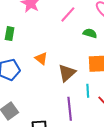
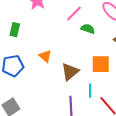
green semicircle: (90, 33) -> (88, 29), moved

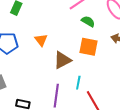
orange square: (101, 64) -> (89, 47), moved

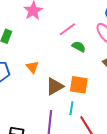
orange square: (89, 47) -> (79, 85), moved

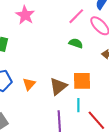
pink line: (67, 29) -> (76, 16), moved
orange triangle: (32, 67) -> (29, 84), moved, turned 32

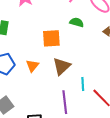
orange square: (82, 81) -> (51, 38), moved

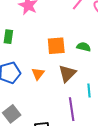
green semicircle: (77, 22) -> (84, 47), moved

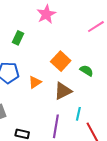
orange square: (56, 46) -> (61, 61), turned 30

